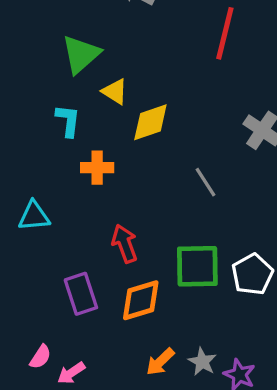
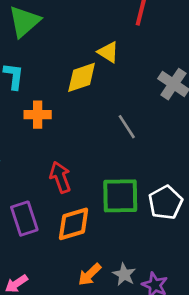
yellow triangle: (115, 92) -> (108, 52), moved

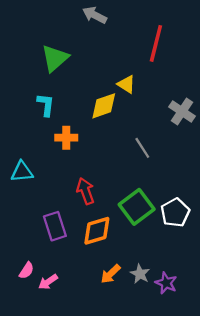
green square: (120, 196) -> (137, 207), turned -36

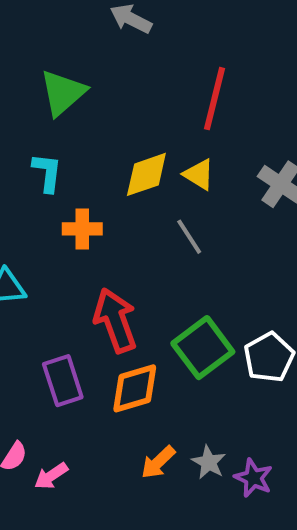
red line: (156, 43) -> (215, 99), moved
yellow triangle: (126, 84) -> (199, 174), moved
gray line: (142, 148) -> (189, 237), moved
red arrow: (86, 191) -> (115, 320), size x1.4

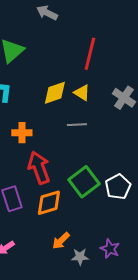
orange cross: (82, 229) -> (22, 133), moved
gray line: (189, 237) -> (77, 125), turned -60
gray star: (209, 462) -> (80, 257), moved, turned -30

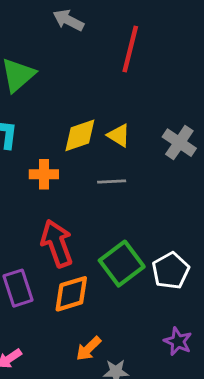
red line: (90, 54) -> (130, 49), moved
orange cross: (22, 133) -> (44, 174), moved
purple star: (110, 249) -> (178, 341), moved

